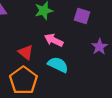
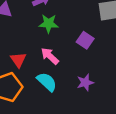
purple star: (99, 47) -> (85, 82), moved

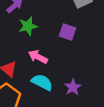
purple star: (85, 82) -> (73, 87), moved

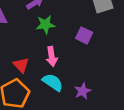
pink arrow: (38, 57) -> (52, 56), turned -132

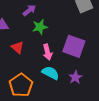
purple square: (84, 35) -> (74, 46), moved, size x1.6
red triangle: (21, 65) -> (18, 47), moved

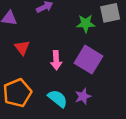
green star: (40, 27) -> (86, 24), moved
cyan semicircle: (51, 73) -> (58, 99), moved

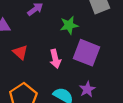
green star: (86, 24) -> (69, 25), moved

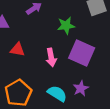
red triangle: (20, 52) -> (17, 50), turned -35

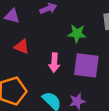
purple square: (82, 53) -> (86, 65), turned -30

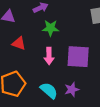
green star: (77, 34) -> (51, 28), moved

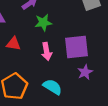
purple star: (72, 89) -> (85, 72), moved

